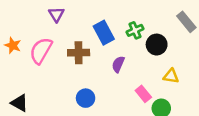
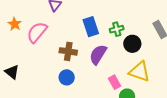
brown cross: (79, 53) -> (68, 51), moved
purple semicircle: (118, 64) -> (98, 54), size x1.5
yellow triangle: (171, 76) -> (140, 72), size x1.6

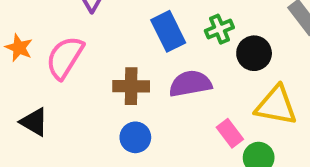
purple semicircle: (98, 54) -> (190, 84), turned 55
black triangle: (12, 72) -> (34, 122), moved

